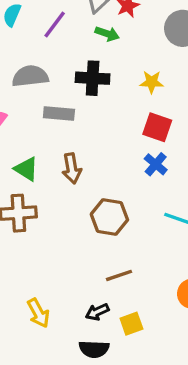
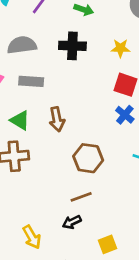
gray rectangle: (59, 113) -> (31, 81), moved
brown line: (119, 275) -> (81, 197), moved
black arrow: (97, 312) -> (72, 222), moved

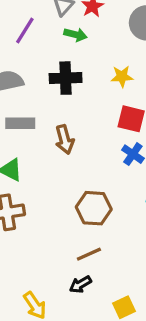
brown arrow: (57, 119) -> (65, 140), moved

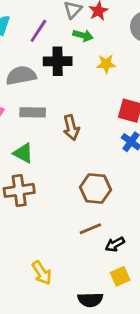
yellow star: (122, 76) -> (106, 64), moved
black cross: (66, 78) -> (58, 61), moved
black arrow: (80, 284) -> (115, 244), moved

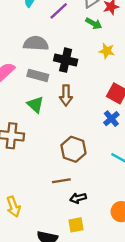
black cross: (58, 61) -> (66, 60), moved
green triangle: (23, 153) -> (35, 105), moved

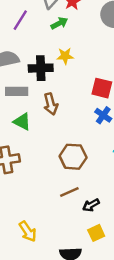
green arrow: (94, 23) -> (59, 23), turned -42
yellow star: (107, 51) -> (65, 56), moved

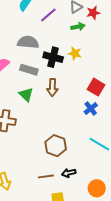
brown hexagon: (73, 157) -> (56, 146), moved
brown line: (69, 192) -> (46, 176), moved
black arrow: (91, 205) -> (69, 173), moved

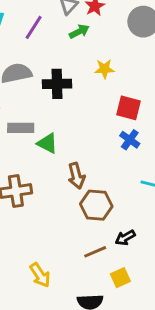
yellow star: (75, 53) -> (104, 69), moved
gray rectangle: (29, 70) -> (21, 128), moved
brown arrow: (52, 87) -> (76, 176), moved
green triangle: (26, 95) -> (47, 143), moved

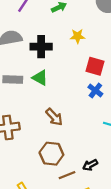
green triangle: (47, 143) -> (40, 78), moved
brown arrow: (76, 176) -> (54, 117), turned -30
brown hexagon: (96, 205) -> (51, 154), moved

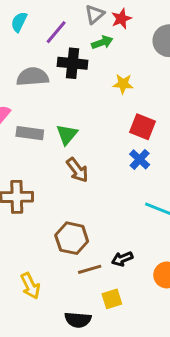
black cross: (41, 47) -> (73, 63), moved
green triangle: (40, 78) -> (67, 134), turned 35
brown arrow: (54, 117) -> (77, 170), moved

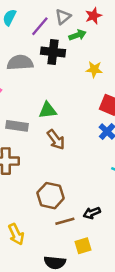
gray triangle: (95, 14) -> (63, 17), moved
gray rectangle: (30, 133) -> (17, 126), moved
green triangle: (67, 134) -> (48, 110), turned 42

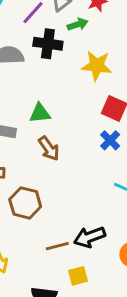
yellow star: (94, 69) -> (97, 66), size x1.5
brown hexagon: (51, 196) -> (25, 203), moved
black arrow: (92, 213) -> (90, 237), size x1.5

